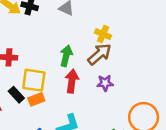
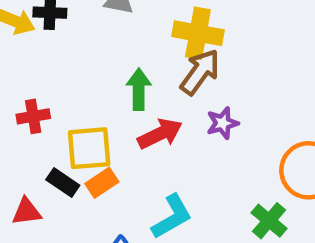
yellow cross: (103, 34) -> (198, 33), size x1.5
red arrow: (72, 81) -> (160, 134), turned 70

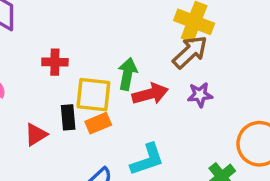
green arrow: (139, 89) -> (127, 74), moved
black rectangle: (63, 182) -> (68, 117), turned 40
red triangle: (27, 212) -> (36, 135), turned -35

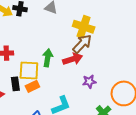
red arrow: (150, 94) -> (73, 59), moved
purple star: (200, 95) -> (89, 82), moved

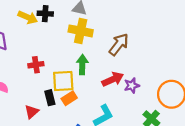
yellow cross: (84, 27) -> (81, 31), moved
red arrow: (73, 59) -> (113, 79), moved

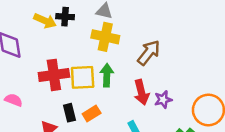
red cross: (36, 65) -> (54, 75), size x1.6
red arrow: (113, 79) -> (141, 92), turned 100
yellow square: (63, 81) -> (83, 77), moved

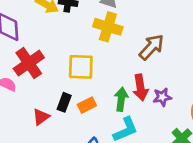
red cross: (54, 75) -> (29, 63), moved, turned -32
green arrow: (107, 75) -> (121, 99), moved
black rectangle: (70, 113) -> (64, 102), turned 30

